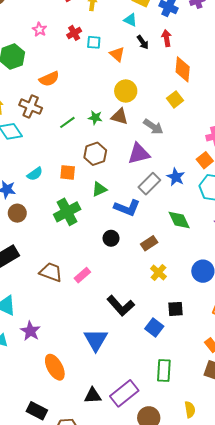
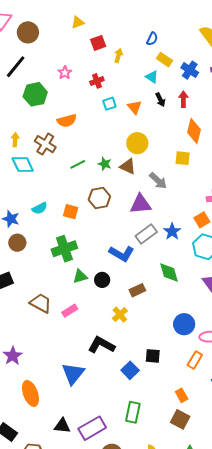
cyan square: (94, 42) -> (109, 104), moved, turned -32
yellow square: (175, 99) -> (183, 158), turned 35
green triangle: (99, 189) -> (80, 276), moved
yellow cross: (158, 273) -> (120, 315), moved
black L-shape: (121, 306) -> (101, 345), turned 152

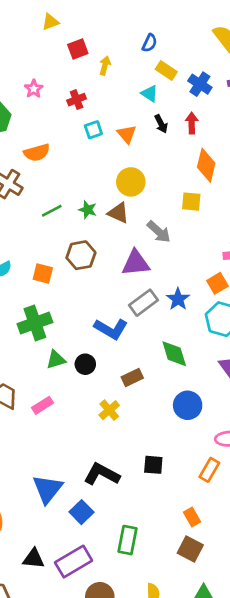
blue circle: (184, 324) -> (188, 405), moved
black L-shape: (101, 345) -> (102, 474), moved
blue square: (130, 370) -> (81, 512), moved

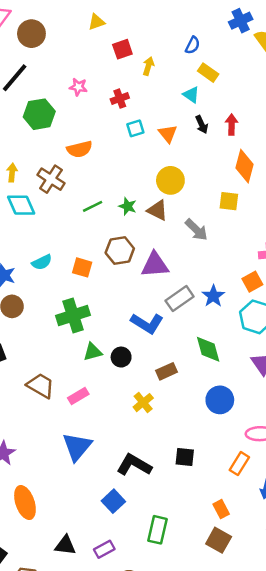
blue cross: (200, 84) -> (241, 21), moved, turned 30
pink star: (34, 89) -> (78, 87), turned -30
purple triangle: (136, 263) -> (155, 265), moved
blue triangle: (48, 489) -> (77, 447), moved
purple rectangle: (74, 562) -> (104, 549), size x0.6

